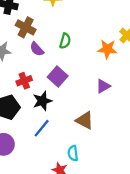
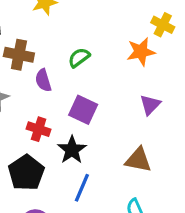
green semicircle: (65, 41) -> (79, 58), turned -126
purple semicircle: (37, 49) -> (43, 80), turned 42
red cross: (24, 81) -> (39, 129), turned -35

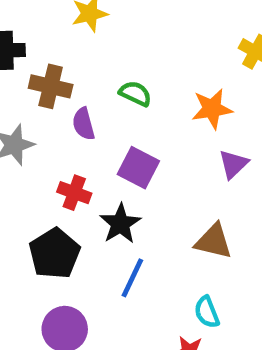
orange star: (141, 52) -> (212, 109), moved
green semicircle: (79, 58) -> (135, 94), turned 60

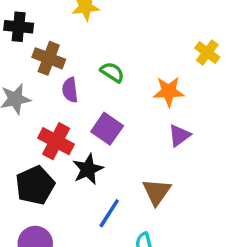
red cross: (74, 193) -> (56, 141), size x1.4
brown triangle: (214, 241) -> (157, 192), turned 44
blue line: (132, 278) -> (109, 213), moved

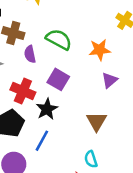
green semicircle: (112, 72) -> (59, 39), size x1.5
blue line: (109, 213) -> (42, 141), moved

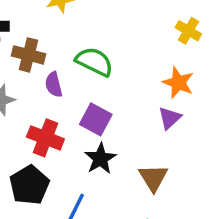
orange star: (100, 50) -> (178, 83), moved, turned 30
black star: (47, 109) -> (100, 159), moved

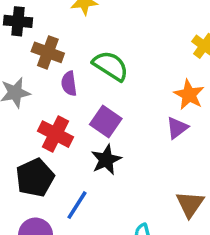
brown triangle: (153, 178) -> (190, 204), moved

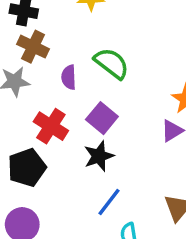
brown cross: (48, 52) -> (33, 47), moved
blue line: (77, 205) -> (109, 202), moved

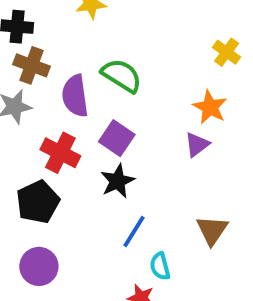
purple semicircle: (69, 77) -> (75, 96), size x1.5

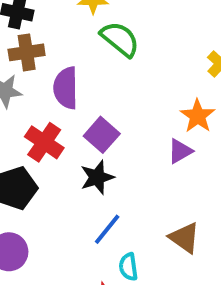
brown cross: (31, 65) -> (27, 52), turned -36
green semicircle: (122, 76) -> (120, 39), moved
brown triangle: (212, 230) -> (184, 238), turned -36

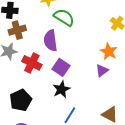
purple semicircle: (66, 88) -> (50, 41), moved
red cross: (44, 142) -> (32, 63), moved

